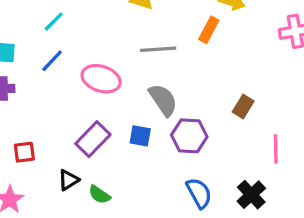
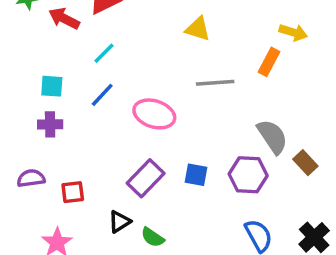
gray semicircle: (163, 100) -> (272, 137), moved
brown rectangle: (243, 106) -> (305, 163), moved, turned -75

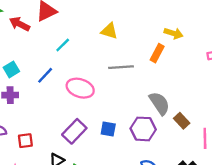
cyan line: (104, 53) -> (63, 45), moved
cyan square: (52, 86) -> (11, 69), turned -35

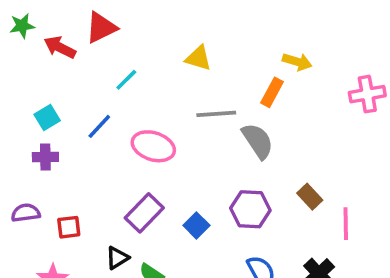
gray semicircle: (159, 103) -> (258, 141), moved
blue square: (108, 129) -> (196, 225), moved, turned 35

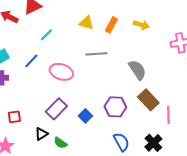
orange rectangle: (272, 92) -> (111, 25), moved
gray semicircle: (258, 141) -> (137, 70), moved
brown rectangle: (310, 197) -> (148, 100), size x1.5

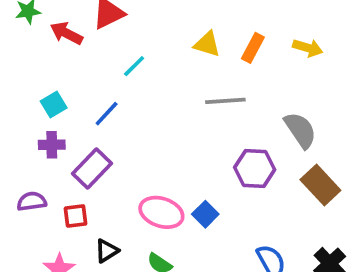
pink ellipse: (61, 72) -> (161, 212), moved
purple hexagon: (115, 107) -> (255, 169), moved
purple rectangle: (56, 109) -> (92, 169), moved
black triangle: (41, 134) -> (107, 251), moved

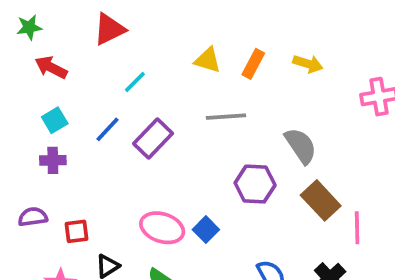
red arrow: (66, 33) -> (51, 67), moved
purple rectangle: (92, 169) -> (153, 138), moved

